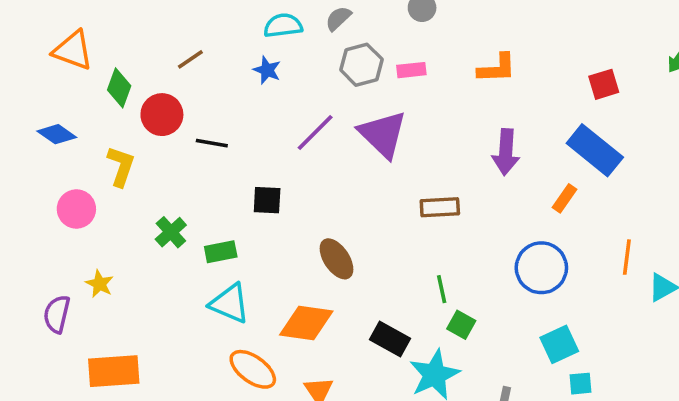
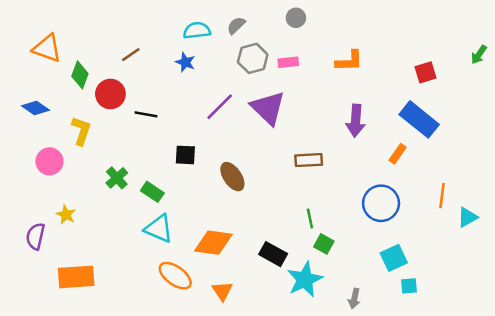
green rectangle: (221, 252) -> (152, 192), turned 45
brown ellipse: (337, 259) -> (232, 177), moved

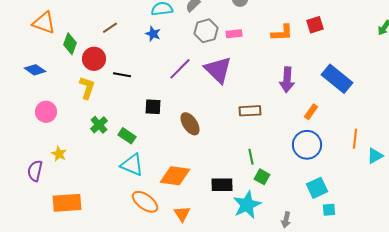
red square: (425, 72) -> (315, 25), moved
yellow L-shape: (81, 131) -> (87, 88), moved
orange rectangle: (398, 154) -> (311, 112), moved
black rectangle: (273, 254) -> (222, 185), turned -30

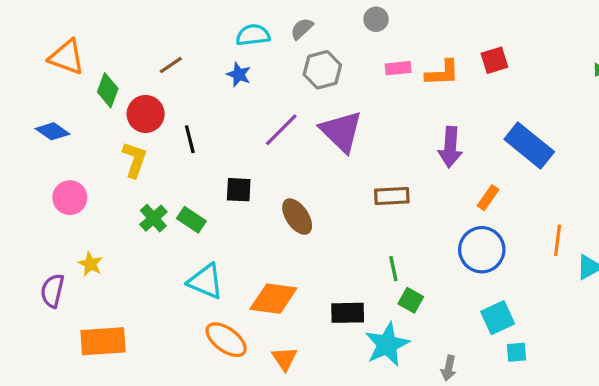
pink rectangle: (234, 34) -> (398, 68), moved
black line: (122, 75) -> (190, 139), turned 66
green rectangle: (127, 136) -> (191, 220), moved

